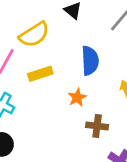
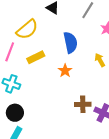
brown cross: (97, 126) -> (83, 104), moved

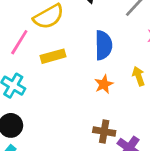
orange star: (65, 71) -> (104, 84), moved

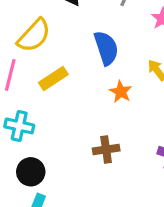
brown cross: (104, 132) -> (106, 149), moved

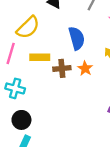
yellow rectangle: (53, 79) -> (40, 57), turned 30
brown cross: (106, 149) -> (62, 68), moved

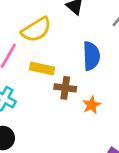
orange star: (85, 68) -> (92, 105), moved

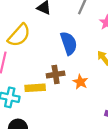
yellow rectangle: (42, 68) -> (35, 88), moved

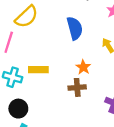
brown cross: (56, 74) -> (77, 87), moved

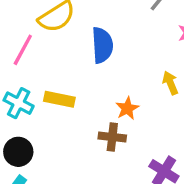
blue semicircle: (75, 28) -> (102, 45), moved

